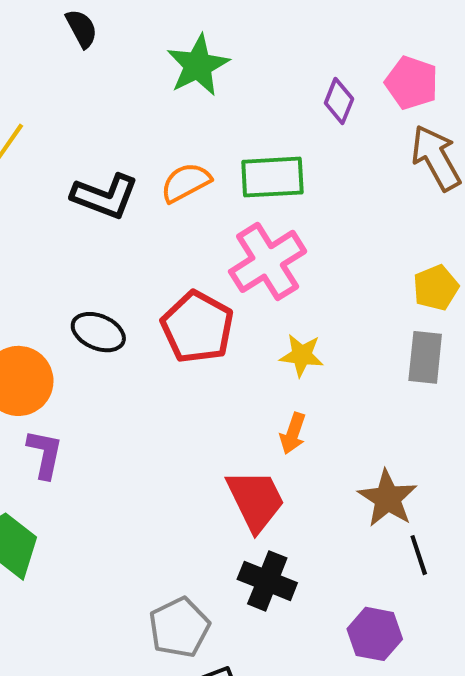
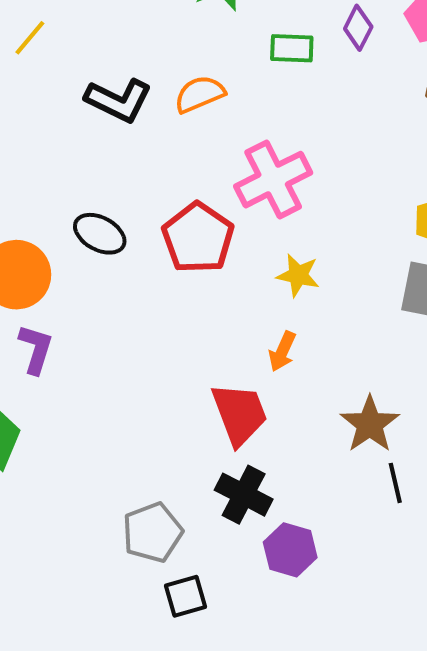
green rectangle: (272, 177) -> (292, 48), moved, size x0.7
purple hexagon: (375, 634) -> (290, 550), moved

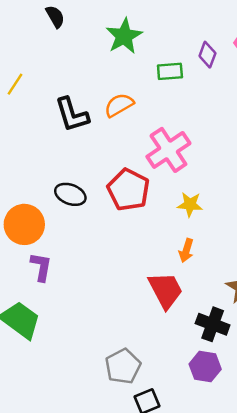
black L-shape: (119, 100) -> (72, 115), turned 54
black cross: (244, 495) -> (213, 324), moved

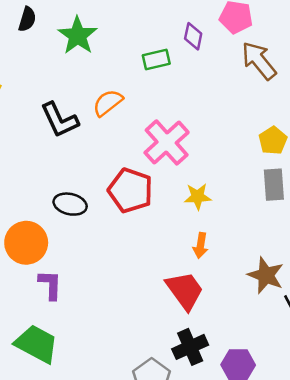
black semicircle: (55, 17) -> (27, 19), turned 55
green star: (124, 36) -> (78, 36), moved
black cross: (213, 324) -> (190, 347), moved, turned -36

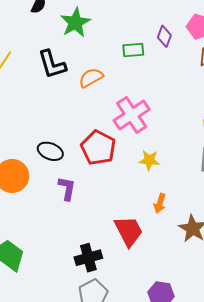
black L-shape: (60, 120) -> (52, 64), moved
orange arrow: (201, 245) -> (160, 203), moved
purple L-shape: (50, 285) -> (67, 188), moved
black cross: (190, 347) -> (88, 258), moved

